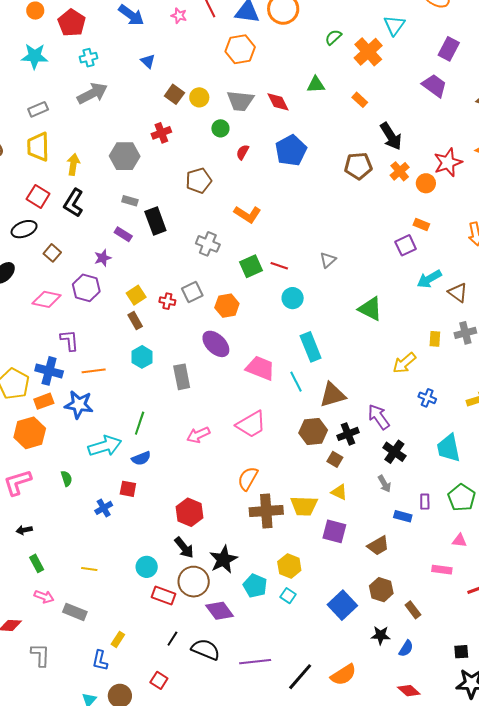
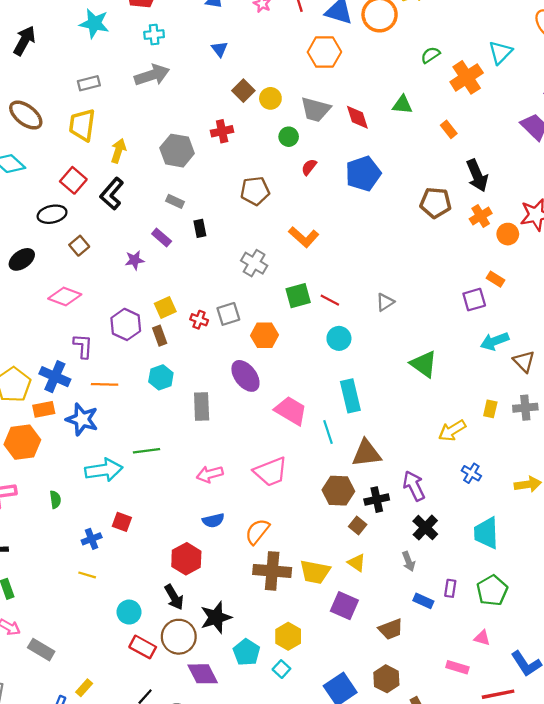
black rectangle: (155, 221) -> (200, 228), size x0.6
purple hexagon: (86, 288) -> (126, 324), moved
green line: (140, 423) -> (146, 451), turned 55
blue semicircle: (141, 458) -> (213, 520), moved
yellow line: (89, 569) -> (87, 575), moved

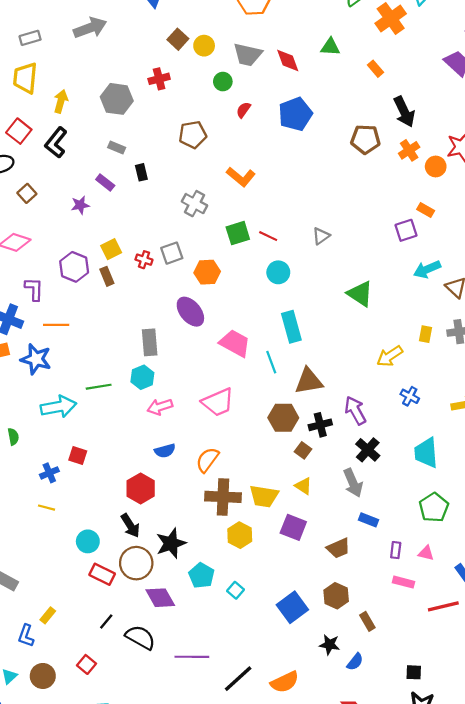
cyan hexagon: (161, 377) -> (142, 377), moved
gray arrow: (409, 561) -> (353, 483), size x1.5
purple rectangle: (450, 588) -> (396, 550), moved
yellow hexagon: (288, 636) -> (240, 535), moved

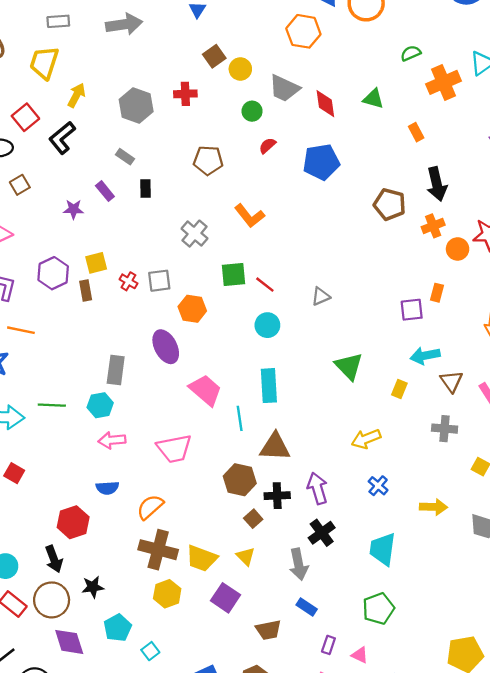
orange rectangle: (426, 210) -> (437, 293), turned 63
yellow rectangle: (425, 334) -> (399, 389), moved
black star: (171, 543) -> (93, 587), size x0.7

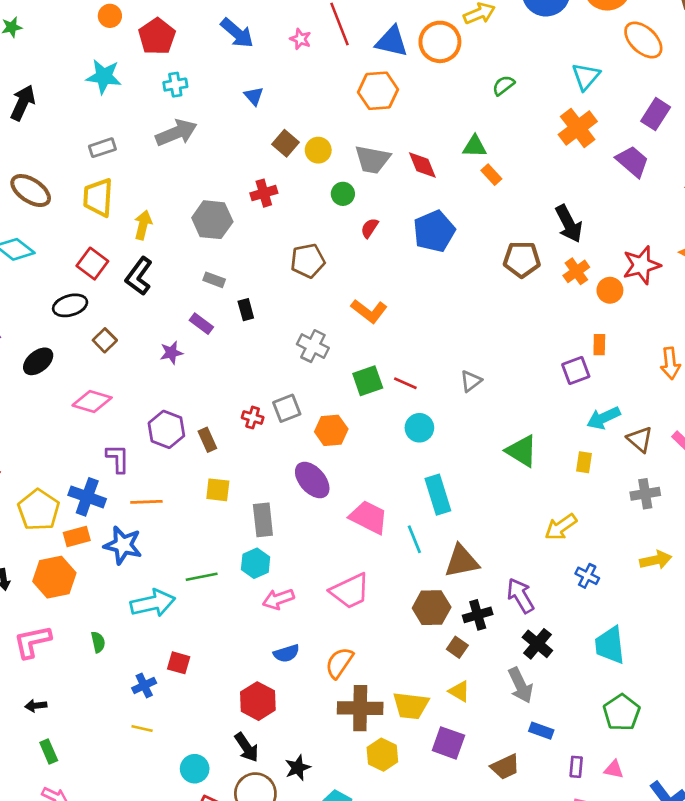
orange cross: (443, 82) -> (578, 128), moved
orange rectangle: (416, 132) -> (491, 175), moved
yellow square: (96, 263) -> (218, 490), moved, turned 35
yellow arrow: (433, 507) -> (656, 560), moved

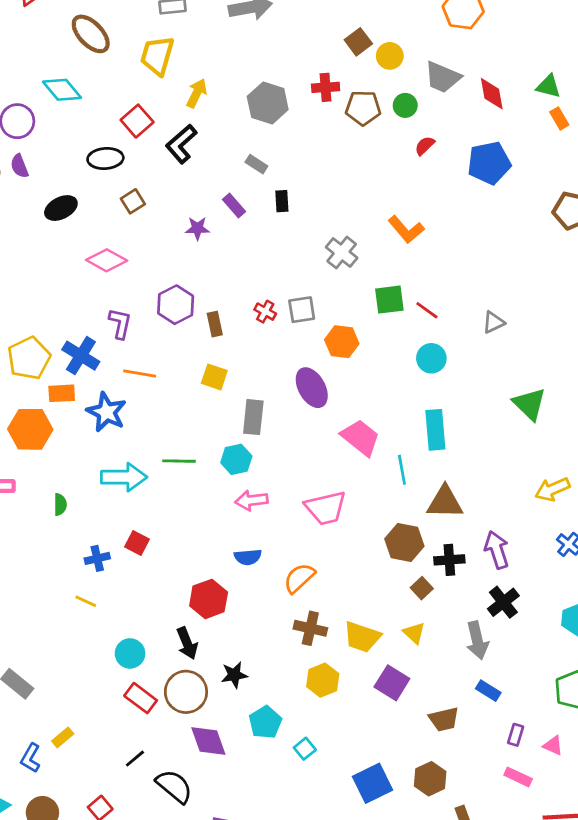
brown pentagon: (308, 261) -> (363, 108), moved
brown cross: (360, 708) -> (310, 628), size x0.7

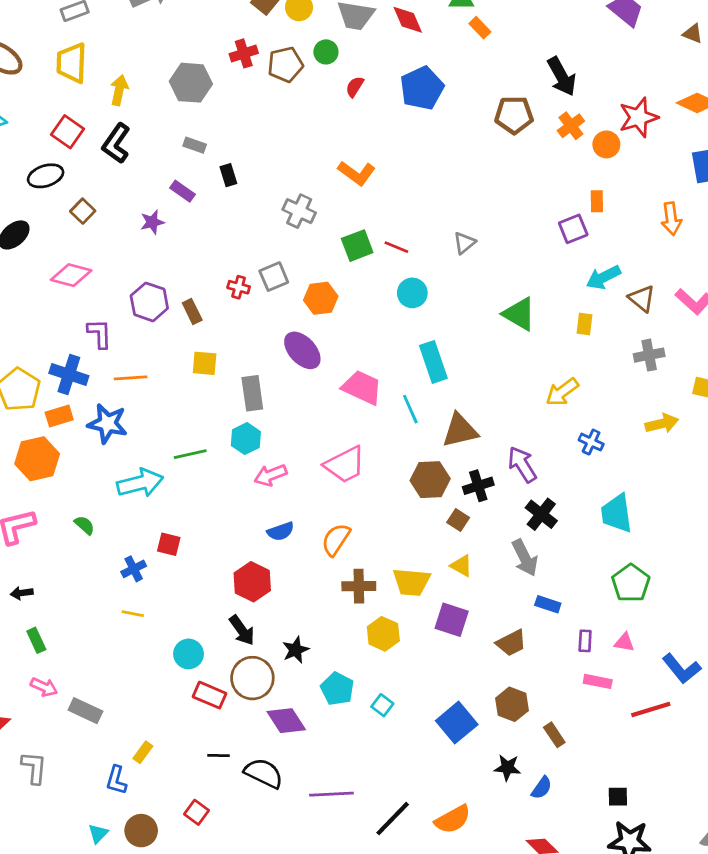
green semicircle: (60, 505) -> (84, 525), turned -35
black line: (135, 759) -> (219, 756), turned 55

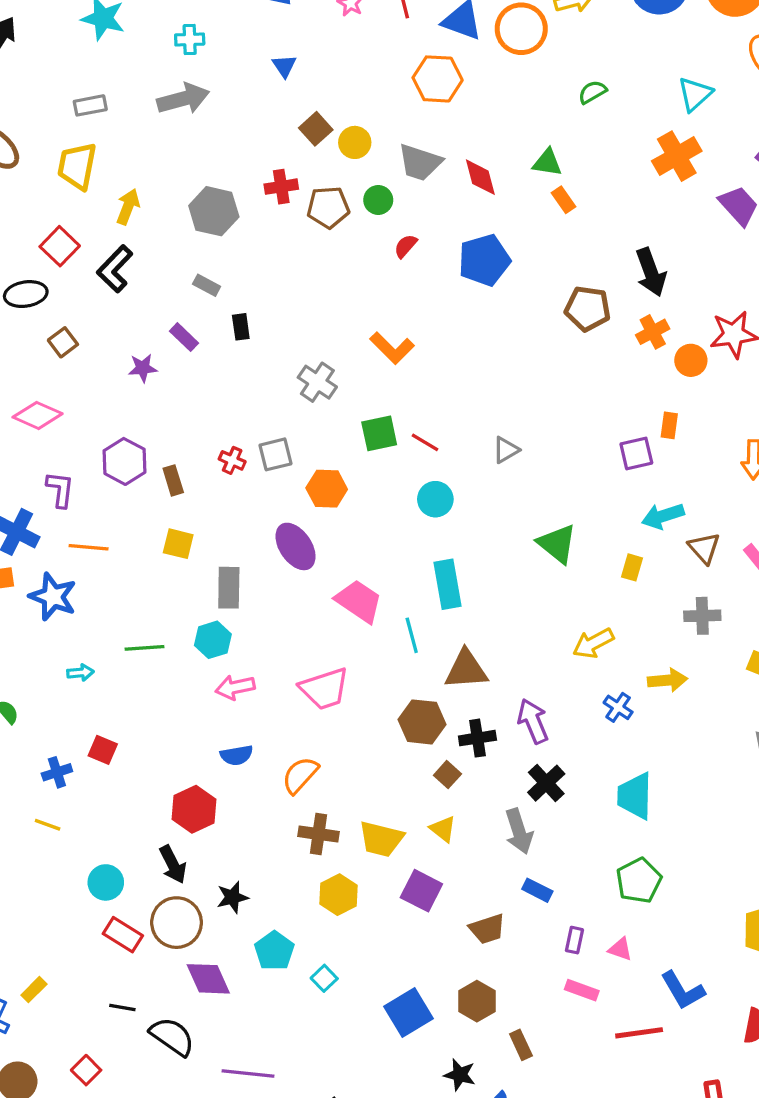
yellow arrow: (662, 424) -> (667, 680), moved
cyan arrow: (140, 483) -> (80, 673), size x0.5

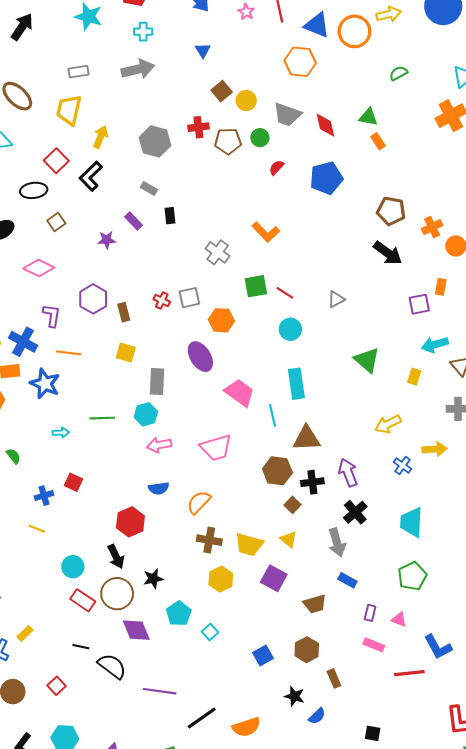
black arrow: (651, 272) -> (388, 253), moved, turned -36
blue square: (408, 1012) -> (263, 656), size x0.7

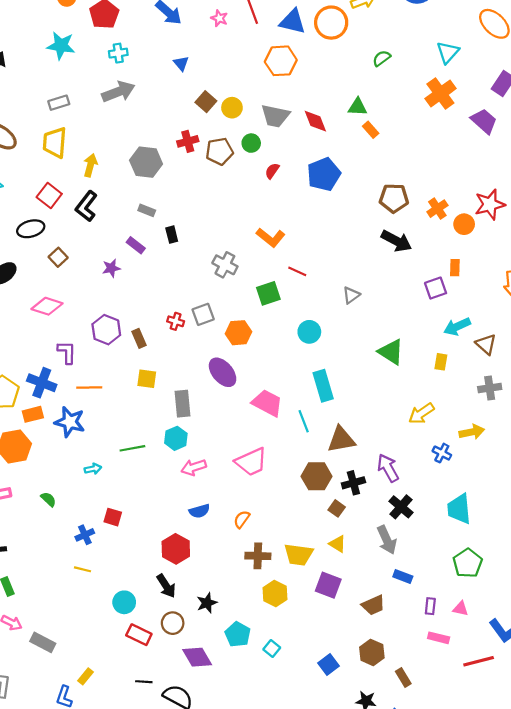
red line: (285, 293) -> (297, 271), moved
orange semicircle: (199, 502) -> (242, 519), size x0.7
brown circle: (117, 594) -> (173, 623), size x0.7

